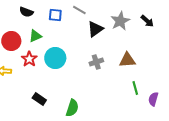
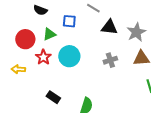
blue square: (55, 15) -> (69, 21), moved
gray star: (120, 21) -> (136, 32), moved
black triangle: (95, 29) -> (109, 27), turned 42

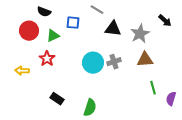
red circle: (25, 39) -> (29, 31), moved
cyan circle: (69, 56) -> (93, 63), moved

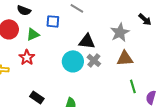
black triangle: (113, 29) -> (87, 41), moved
gray cross: (114, 62) -> (94, 60), turned -32

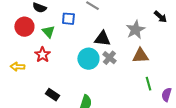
green triangle: (33, 34) -> (48, 32), turned -48

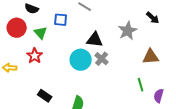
brown triangle: (140, 56) -> (151, 57), moved

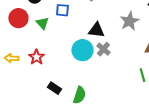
red star: (35, 56) -> (36, 57), moved
black rectangle: (45, 96) -> (54, 88), moved

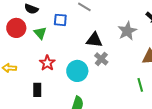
cyan circle: (82, 50) -> (77, 71), moved
red star: (36, 57) -> (47, 63), moved
black rectangle: (54, 88) -> (37, 90), moved, turned 56

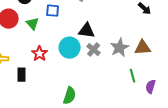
gray star: (127, 31) -> (120, 48), moved
cyan circle: (77, 71) -> (70, 48), moved
black rectangle: (37, 90) -> (22, 75), moved

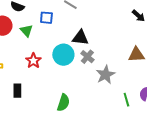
gray star: (120, 48) -> (105, 75), moved
black rectangle: (22, 75) -> (17, 91), moved
green line: (133, 76) -> (126, 100), moved

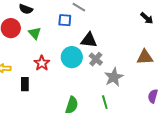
blue square: (46, 18) -> (65, 20), moved
black rectangle: (17, 91) -> (25, 84), moved
green line: (126, 100) -> (105, 102), moved

